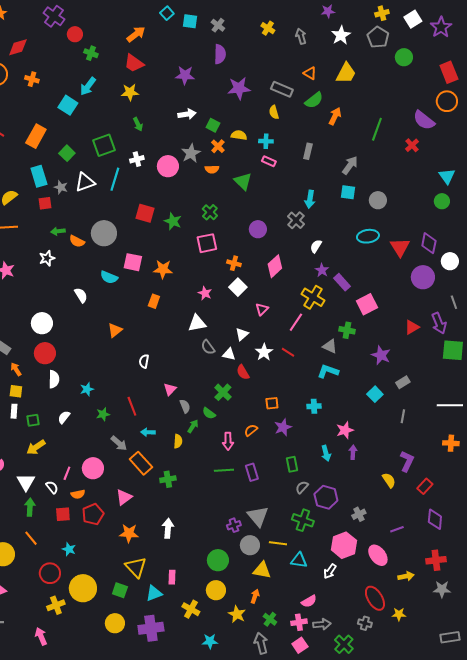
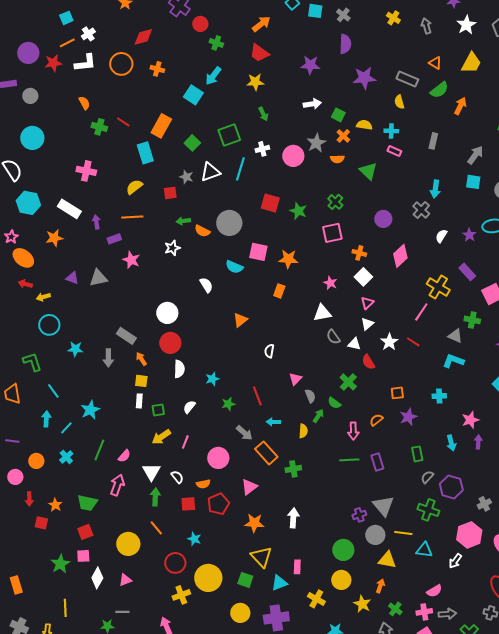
cyan rectangle: (39, 176) -> (145, 153), moved
purple star: (322, 270) -> (469, 235), moved
pink triangle: (262, 309) -> (367, 303), moved
pink line: (67, 473) -> (185, 442), moved

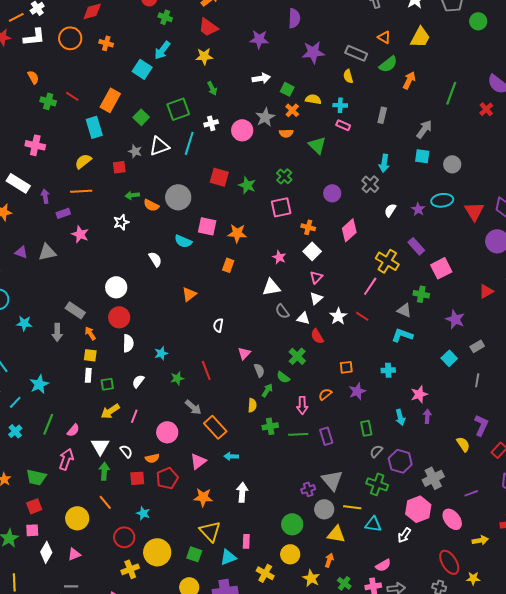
cyan arrow: (273, 422) -> (231, 456), moved
green cross: (293, 469) -> (270, 426), moved
gray cross: (484, 504) -> (433, 478), size x1.5

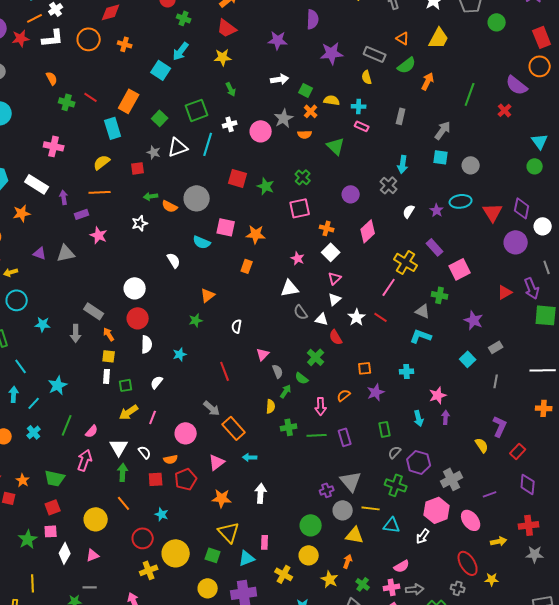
green star: (177, 378) -> (196, 320), moved

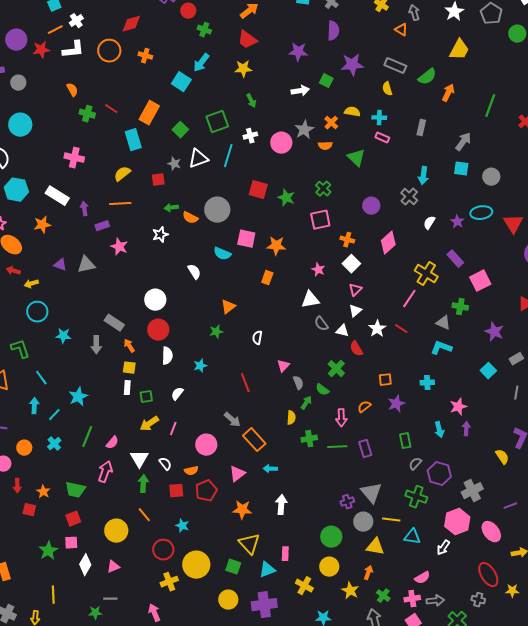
orange triangle: (403, 38) -> (401, 30), moved
green square: (306, 90) -> (326, 81), moved

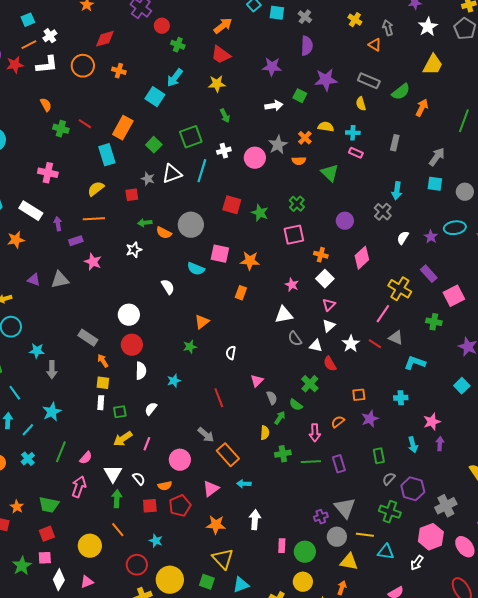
gray triangle: (443, 323) -> (396, 338), moved
gray arrow: (96, 345) -> (52, 370), moved
pink rectangle: (285, 554) -> (282, 546), moved

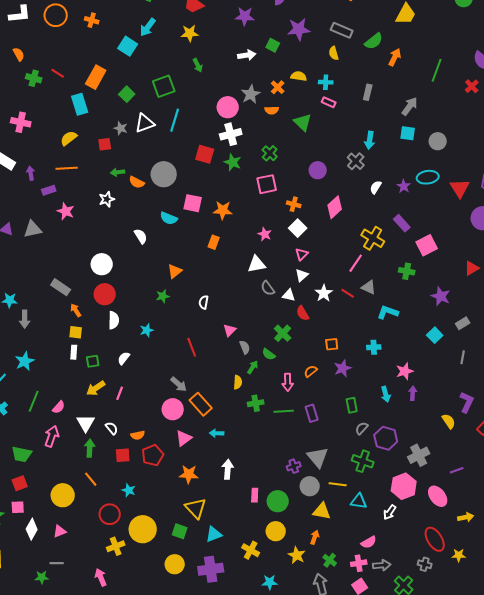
white cross: (224, 151) -> (231, 134), moved, size x1.5
pink circle: (180, 460) -> (173, 409), moved

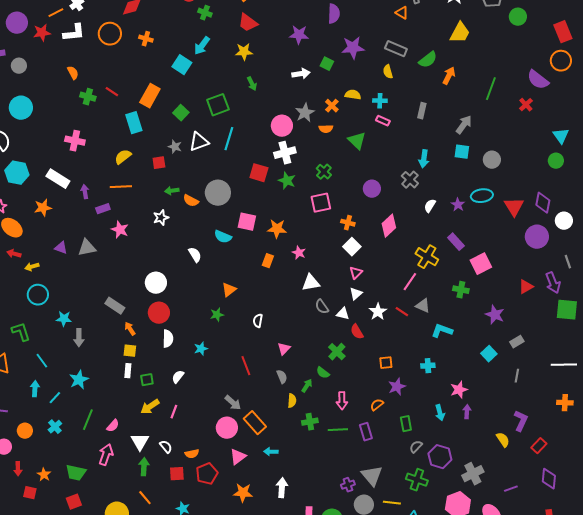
pink star: (265, 234) -> (299, 253), moved
gray semicircle: (245, 347) -> (282, 377), moved
orange semicircle: (311, 371) -> (377, 405), moved

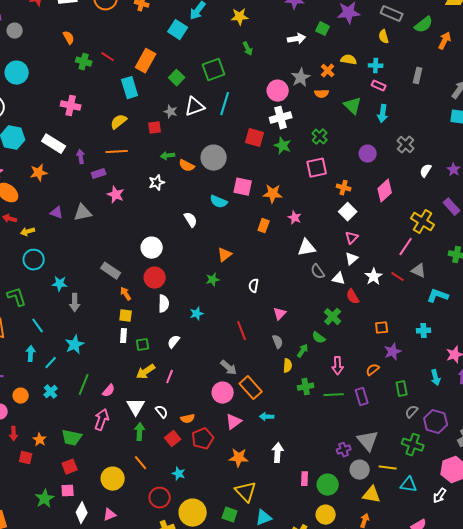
cyan arrow: (424, 159) -> (383, 114), moved
red square: (177, 474) -> (173, 439), turned -35

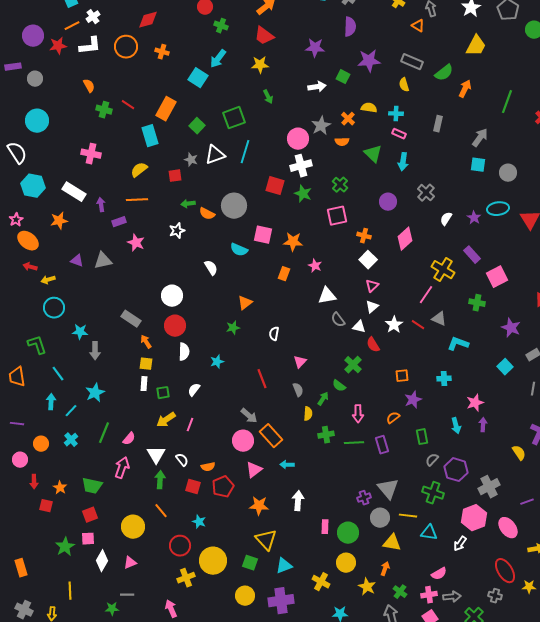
red square: (173, 439) -> (193, 487), turned -35

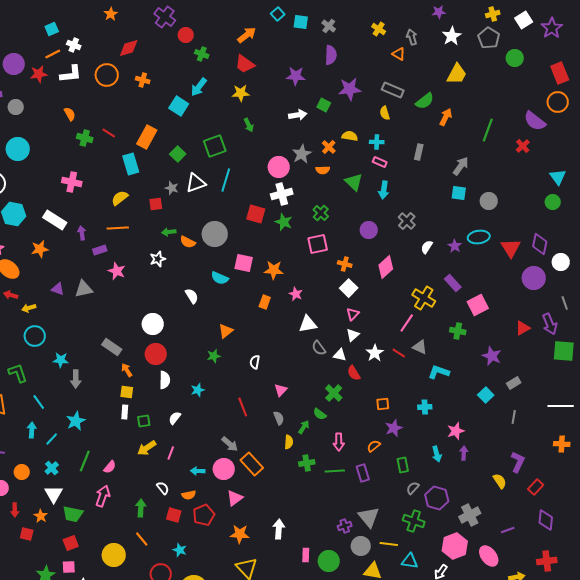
white cross: (93, 17) -> (74, 45), turned -32
white triangle: (156, 455) -> (54, 494), moved
cyan arrow: (287, 465) -> (198, 471), moved

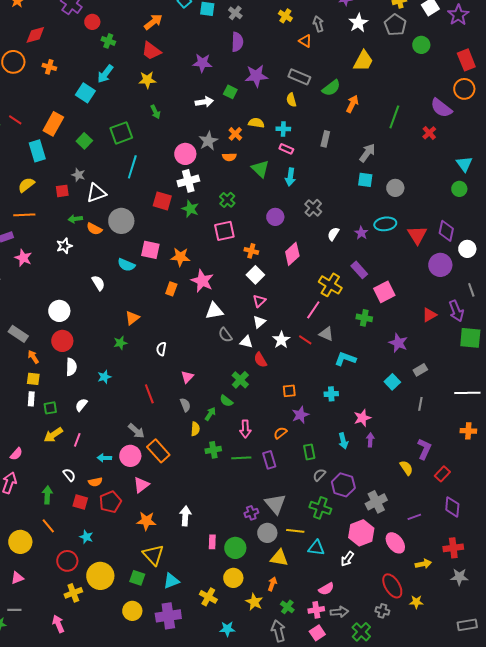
white triangle: (196, 183) -> (96, 193), moved
pink star: (296, 294) -> (202, 281), size x1.6

